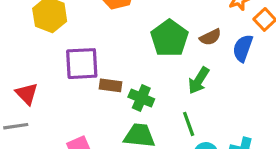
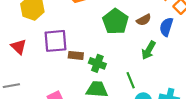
green arrow: (199, 80) -> (149, 50), moved
red triangle: (27, 94) -> (19, 47), moved

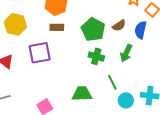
brown rectangle: (76, 55) -> (57, 27), moved
green cross: (97, 63) -> (96, 56), moved

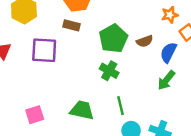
green arrow: (126, 53) -> (166, 80), moved

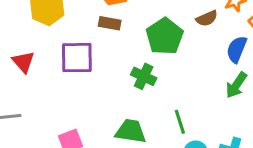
brown semicircle: (145, 41) -> (207, 18), moved
green cross: (109, 71) -> (144, 76), moved

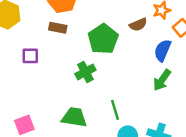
purple square: (77, 58) -> (30, 56), size x0.6
green cross: (144, 76) -> (85, 72), turned 36

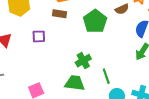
green cross: (85, 72) -> (83, 61), moved

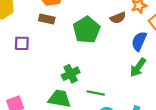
green line: (106, 76) -> (96, 93), turned -63

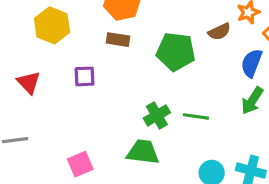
green pentagon: (87, 30) -> (176, 52), turned -30
green line: (96, 93) -> (196, 116), moved

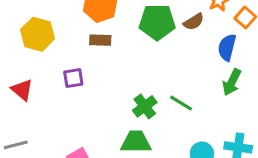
green pentagon: (176, 52) -> (157, 22), moved
green line: (196, 116) -> (181, 103), turned 30

